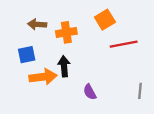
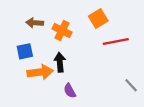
orange cross: (66, 32) -> (62, 30), turned 36
gray line: (140, 91) -> (131, 85), turned -48
purple semicircle: (90, 92) -> (70, 91), moved

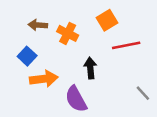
blue square: (25, 51) -> (27, 56), turned -35
black arrow: (60, 62) -> (90, 68), moved
purple semicircle: (70, 91) -> (76, 99), size x1.6

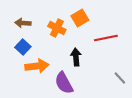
orange square: (107, 20) -> (80, 18), moved
brown arrow: (38, 25) -> (23, 23), moved

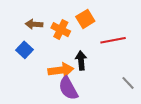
brown arrow: (23, 23) -> (34, 24), moved
orange arrow: (37, 66) -> (61, 70), moved

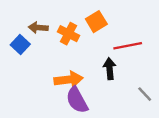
blue square: (24, 50) -> (20, 44), moved
black arrow: (81, 61) -> (110, 69), moved

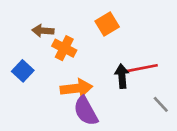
orange cross: (69, 34) -> (64, 48), moved
blue square: (20, 44) -> (23, 71), moved
red line: (128, 46) -> (142, 68), moved

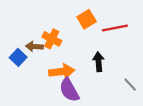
brown arrow: (43, 31) -> (34, 46), moved
red line: (142, 68) -> (115, 28), moved

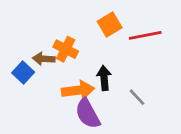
black arrow: (99, 62) -> (104, 78), moved
gray line: (130, 85) -> (137, 97), moved

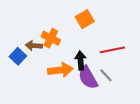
red line: (145, 35) -> (112, 50), moved
purple semicircle: (88, 114) -> (88, 77), moved

